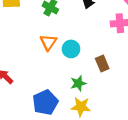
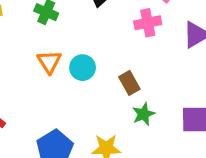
green star: (78, 83) -> (143, 114), moved

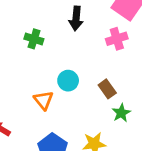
orange triangle: (49, 62) -> (43, 100), moved

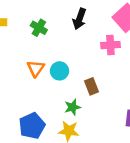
orange triangle: (43, 100) -> (36, 68), moved
green star: (121, 113) -> (72, 107), moved

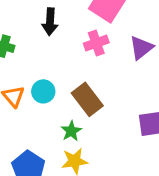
brown rectangle: (92, 86) -> (87, 99), size x1.5

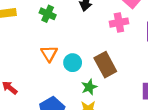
cyan circle: (43, 91) -> (73, 63), moved

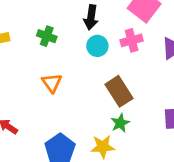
cyan circle: (73, 63) -> (97, 46), moved
green star: (89, 87) -> (120, 123), moved

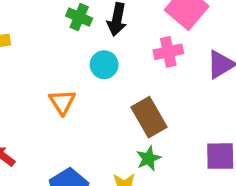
green cross: (47, 36) -> (79, 17), moved
cyan circle: (97, 46) -> (104, 65), moved

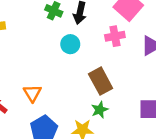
orange triangle: (62, 102) -> (32, 93), moved

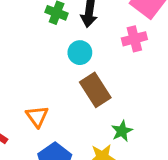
brown rectangle: (101, 81) -> (95, 90), moved

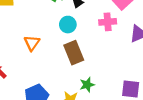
orange triangle: (37, 116) -> (32, 43), moved

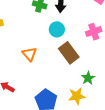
pink cross: (108, 22) -> (94, 32), moved

